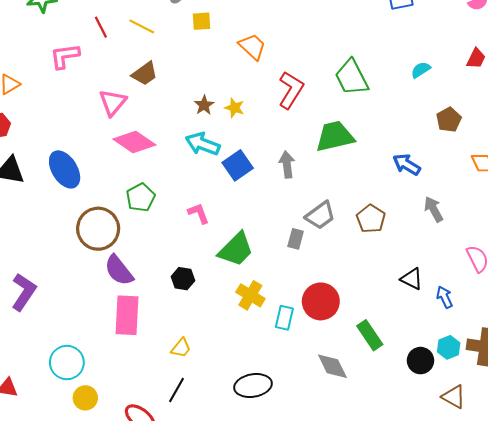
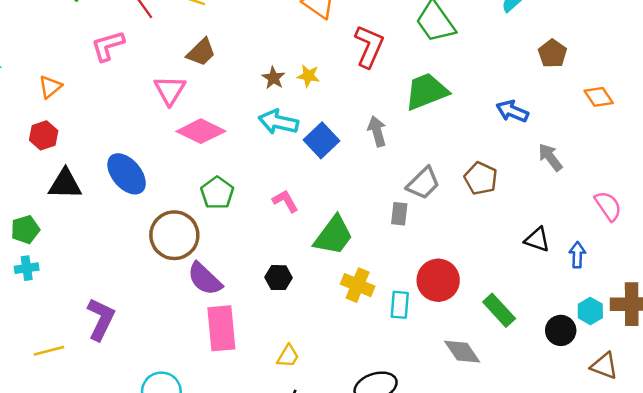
blue arrow: (445, 297) -> (577, 255), turned 35

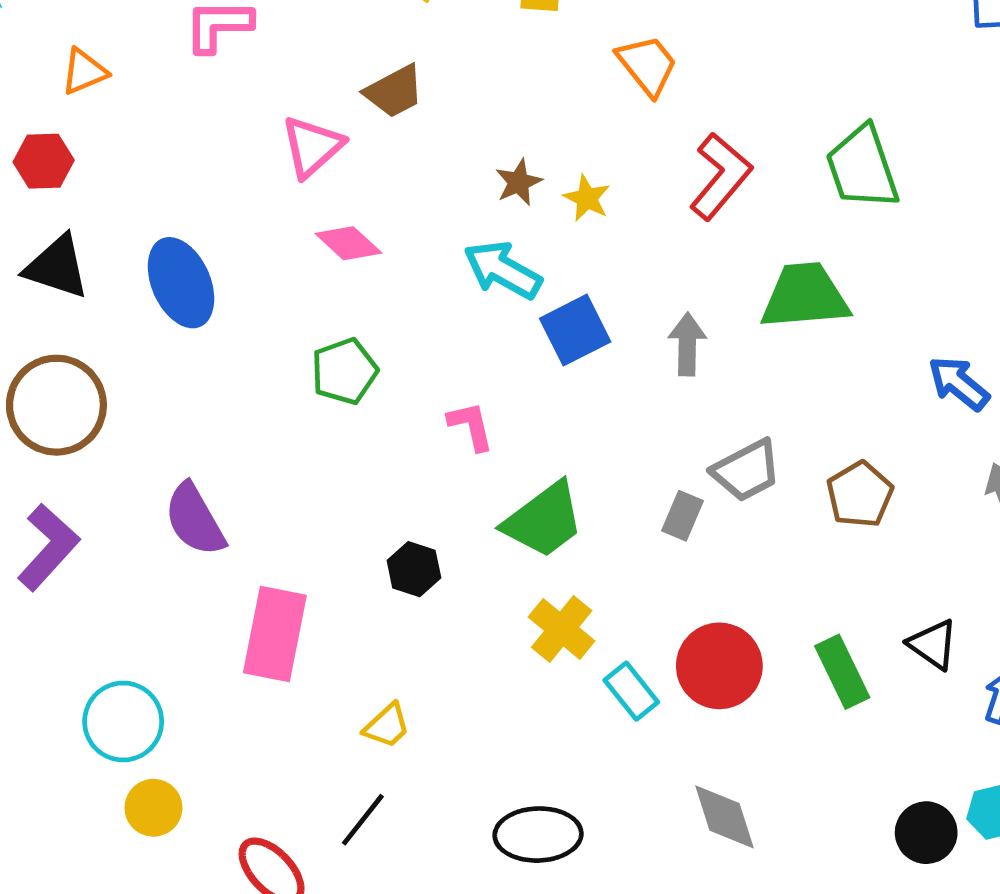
pink diamond: (201, 131) -> (348, 243), size x0.7
brown circle: (174, 235) -> (56, 405), moved
purple semicircle: (205, 279) -> (195, 520), moved
cyan rectangle: (400, 305) -> (631, 691), turned -60
green rectangle: (499, 310) -> (842, 672), moved

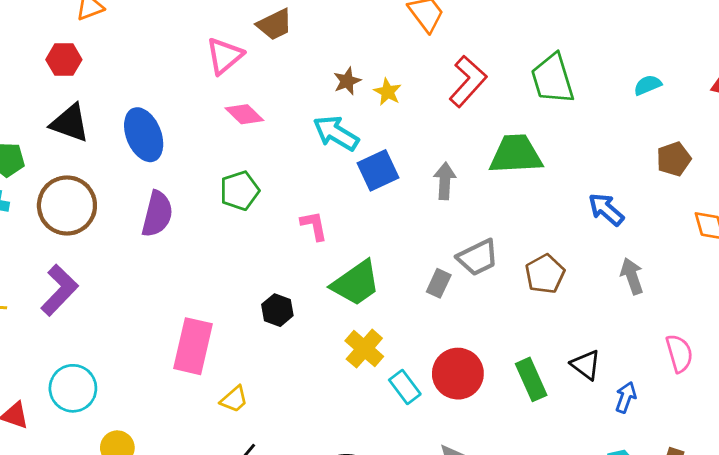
purple semicircle: (195, 520) -> (157, 214), moved, turned -138
cyan circle: (123, 721) -> (73, 388), moved
yellow trapezoid: (387, 726) -> (234, 399), moved

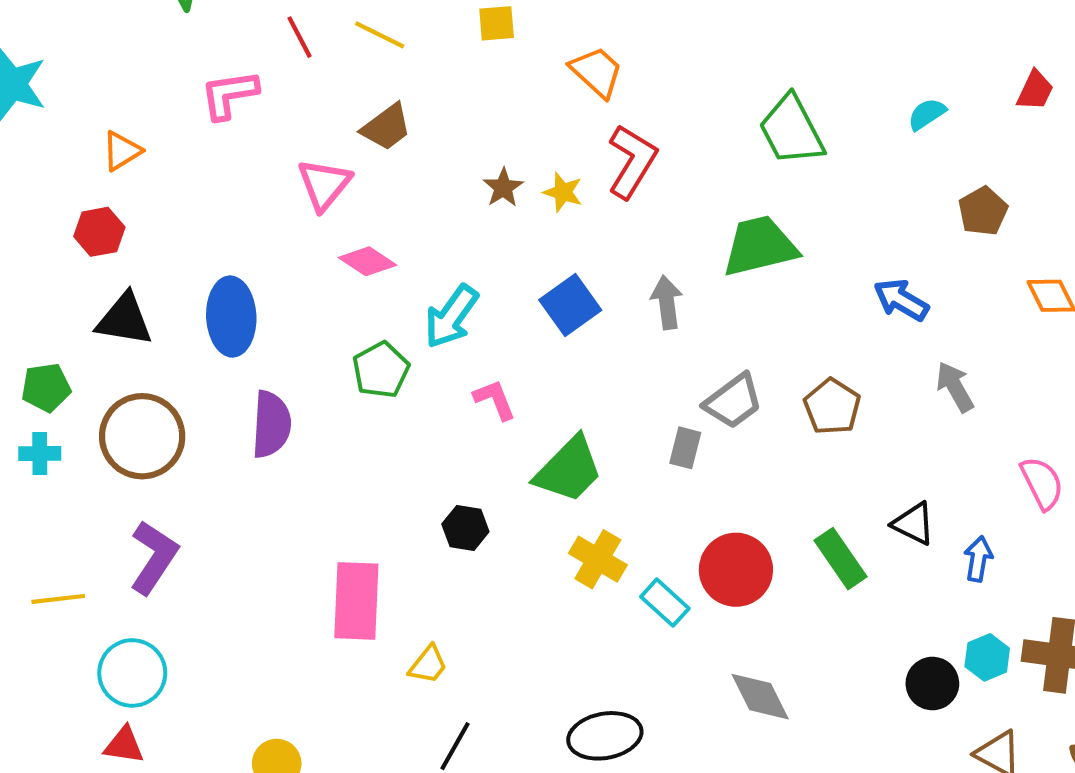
red L-shape: (468, 81) -> (632, 161), moved
cyan arrow: (336, 133) -> (451, 317), moved, turned -75
blue ellipse: (144, 135) -> (231, 317), turned 30
cyan circle: (73, 388) -> (132, 673), moved

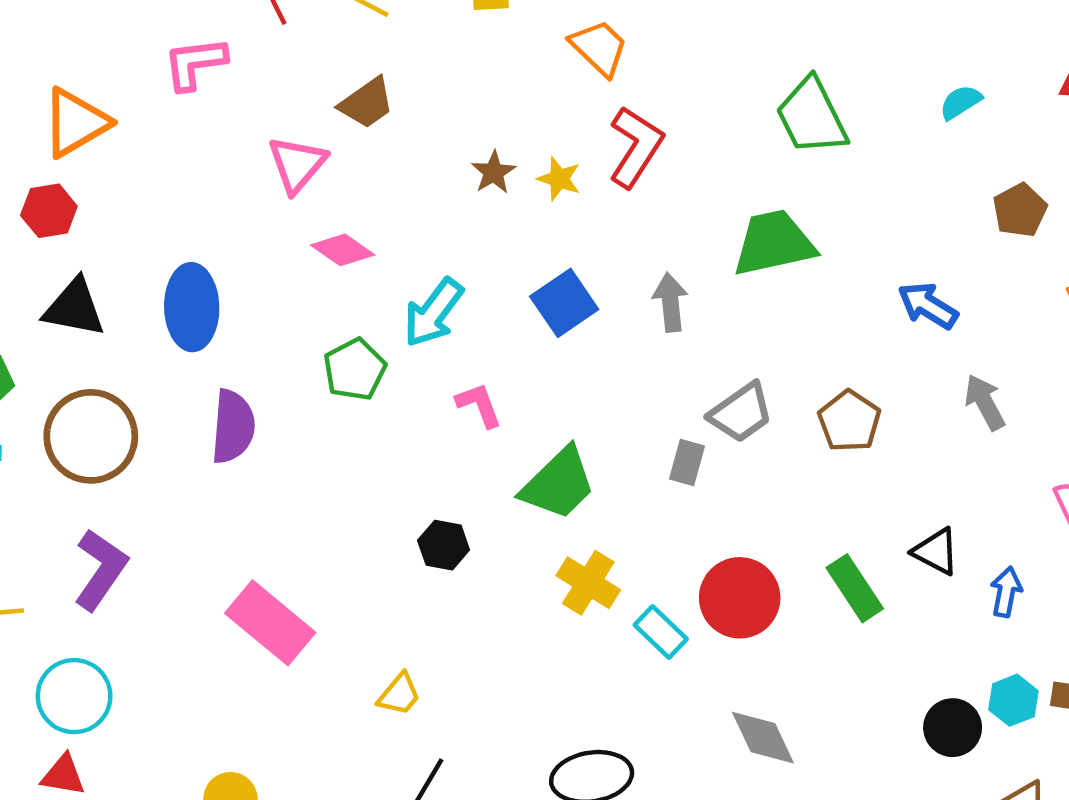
orange triangle: (122, 151) -> (76, 123), size x1.6
pink rectangle: (356, 601) -> (270, 623), moved, turned -54

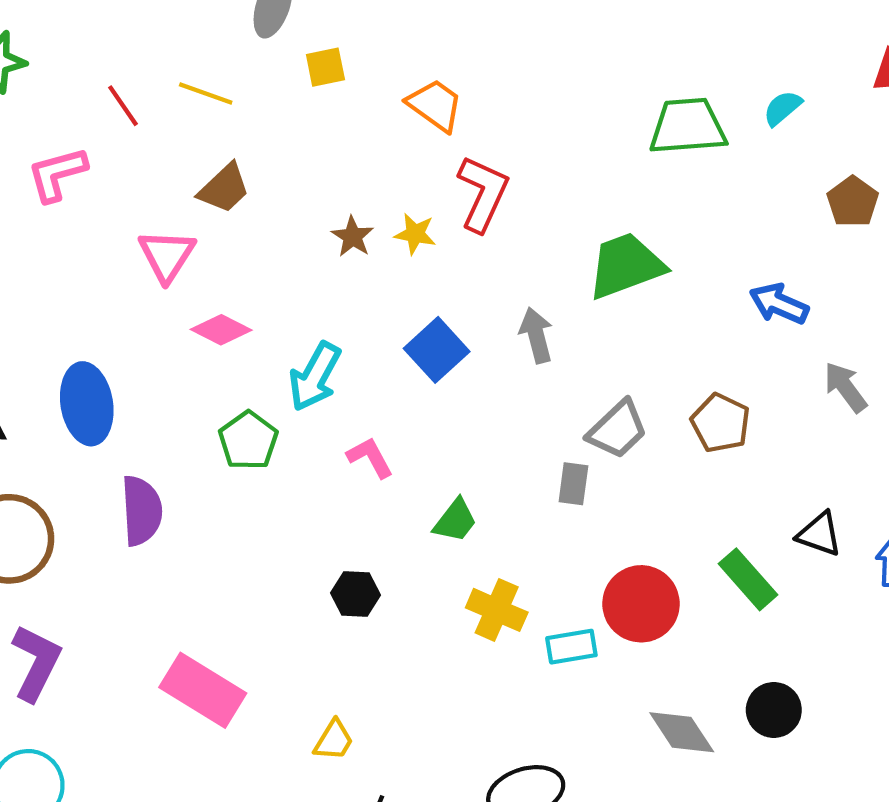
green trapezoid: (812, 116) -> (688, 126), moved, turned 120
green trapezoid: (558, 484) -> (455, 521), size x0.6
cyan rectangle: (661, 632) -> (571, 647), turned -45
black circle: (953, 728) -> (774, 710), moved

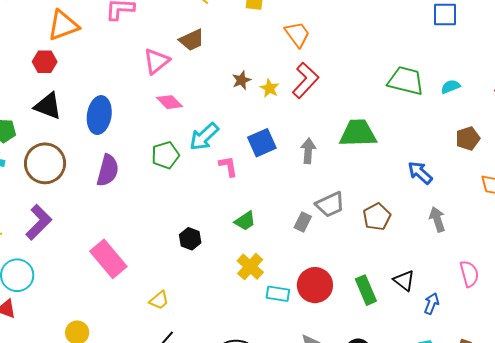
pink L-shape: (370, 457) -> (228, 166), moved

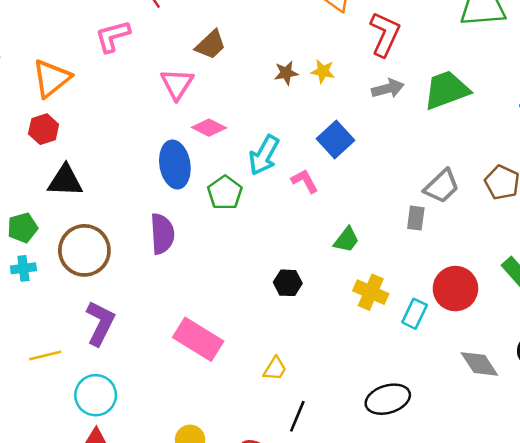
brown star: (241, 80) -> (286, 73), turned 30
red L-shape: (305, 80) -> (385, 34), moved
blue ellipse: (99, 115) -> (175, 164), moved
gray arrow: (308, 151) -> (388, 89), moved, turned 90
cyan rectangle: (278, 294) -> (415, 314), turned -55

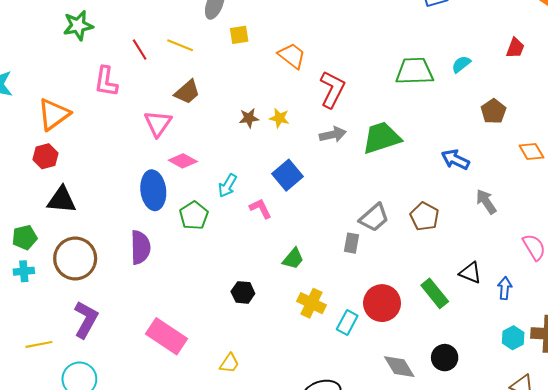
pink L-shape: (113, 36) -> (106, 82), turned -68
cyan arrow: (264, 155) -> (228, 186), size x0.7

